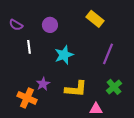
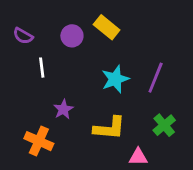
yellow rectangle: (95, 19) -> (107, 27), moved
cyan star: (64, 55) -> (115, 79), moved
purple star: (43, 84) -> (63, 109), moved

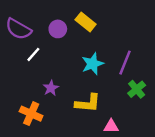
purple semicircle: (23, 36) -> (18, 29), size x1.6
white line: (42, 68) -> (33, 54), turned 49
green cross: (164, 125) -> (137, 89), moved

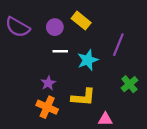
white line: (33, 54) -> (60, 51), moved, turned 48
purple line: (125, 63) -> (118, 45), moved
orange cross: (31, 114) -> (47, 107), moved

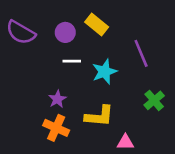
purple line: (118, 45) -> (141, 53), turned -45

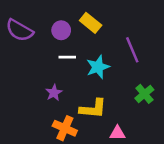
orange cross: (56, 128) -> (65, 128), moved

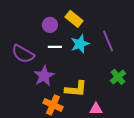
purple semicircle: (20, 30) -> (23, 54), moved
cyan star: (98, 67) -> (80, 44), moved
purple star: (54, 93) -> (44, 76), size x1.5

